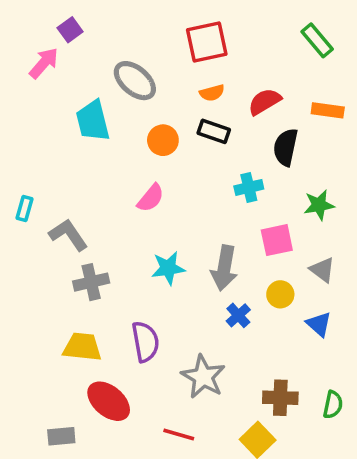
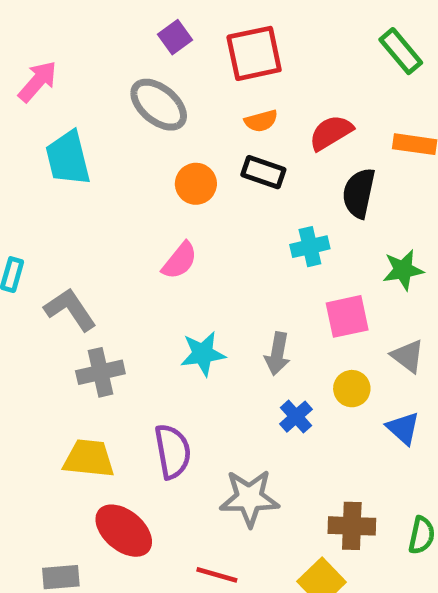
purple square: (70, 30) -> (175, 37), moved
cyan trapezoid: (93, 121) -> (68, 158), moved
gray arrow: (224, 268) -> (277, 354), size x0.7
gray star: (203, 377) -> (249, 498), turned -30

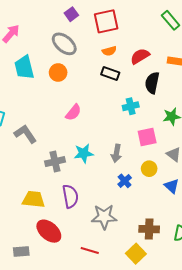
orange circle: (196, 184) -> (58, 73), moved
gray cross: (100, 372) -> (55, 162), moved

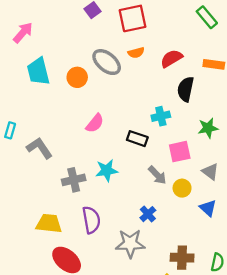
gray ellipse: (64, 44) -> (107, 62), moved
black rectangle: (110, 74) -> (137, 139), moved
gray arrow: (116, 153) -> (157, 175), moved, turned -54
blue cross: (125, 181) -> (148, 214), moved

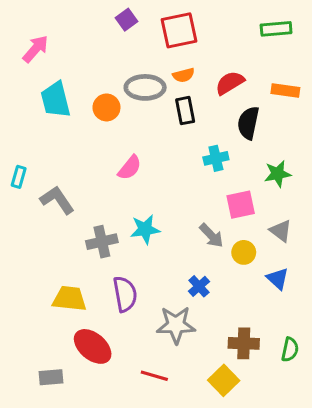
green rectangle: (207, 17) -> (276, 29), turned -55
gray ellipse: (107, 62) -> (145, 87), turned -40
black rectangle: (137, 139) -> (185, 111), moved, turned 60

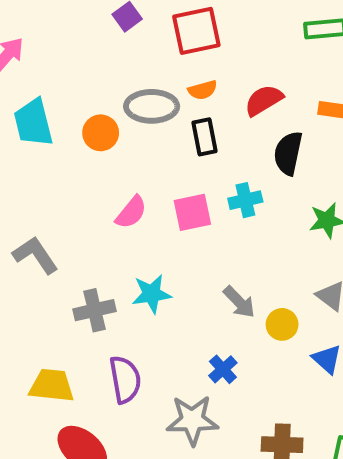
pink square: (241, 205) -> (192, 212), moved

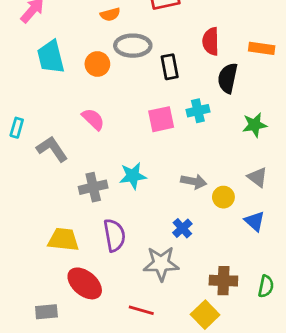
orange semicircle: (203, 90) -> (110, 14), moved
red semicircle: (264, 100) -> (211, 41), turned -60
pink semicircle: (131, 212) -> (93, 119), moved, turned -85
gray arrow: (239, 302) -> (194, 182), turned -35

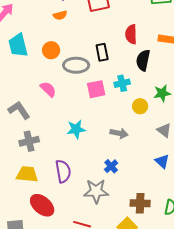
gray ellipse: (133, 46) -> (76, 65), moved
gray cross: (93, 187) -> (29, 141), moved
yellow circle: (223, 197) -> (140, 106), moved

